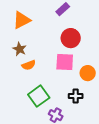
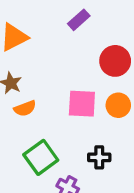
red circle: (71, 38) -> (115, 61), moved
orange circle: (88, 73) -> (118, 105), moved

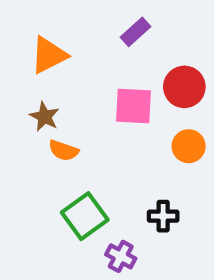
pink square: (82, 104) -> (133, 106), moved
orange semicircle: (25, 108) -> (64, 150), turned 40

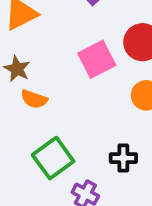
pink square: (133, 106) -> (97, 59), turned -30

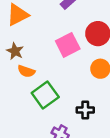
green square: (53, 158) -> (45, 95), moved

